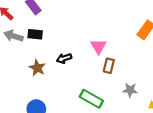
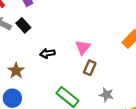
black rectangle: (35, 34) -> (23, 25), turned 32
brown star: (37, 68) -> (16, 71), moved

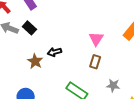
pink triangle: (83, 47) -> (96, 39), moved
brown star: (16, 71) -> (35, 61), moved

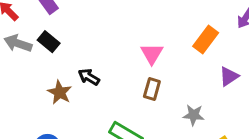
black arrow: (54, 52) -> (89, 77), turned 48
gray star: (113, 86) -> (194, 115), moved

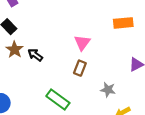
orange rectangle: (206, 40) -> (123, 23), moved, turned 42
brown star: (60, 92) -> (15, 50), moved

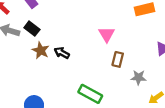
brown rectangle: (80, 68) -> (118, 59), moved

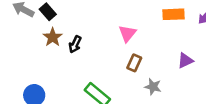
black arrow: (62, 53) -> (75, 44), turned -104

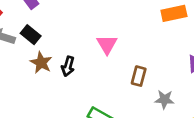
pink triangle: (127, 33) -> (107, 44), moved

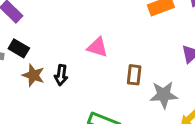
pink triangle: (107, 44) -> (97, 47), turned -35
gray star: (164, 99) -> (164, 95), size x1.4

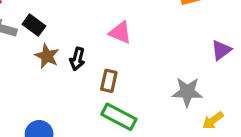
brown rectangle: (134, 75) -> (109, 81), moved

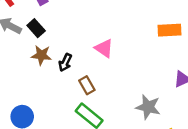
brown star: (47, 56) -> (41, 55), turned -30
brown rectangle: (109, 81) -> (87, 85), turned -54

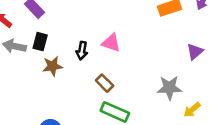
black rectangle: (36, 28) -> (40, 42), turned 72
black arrow: (65, 62) -> (82, 51), moved

